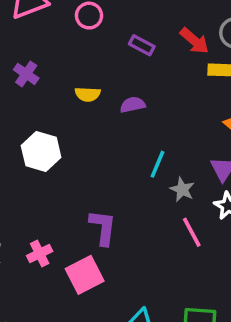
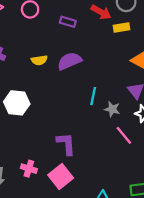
purple semicircle: (133, 105) -> (69, 61), size x1.5
pink cross: (40, 254) -> (29, 169), turned -35

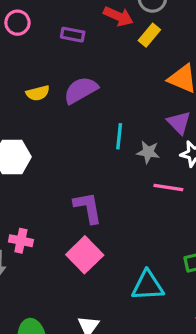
yellow rectangle: (121, 27) -> (149, 35), turned -35
pink line: (124, 135) -> (168, 187), turned -36
pink cross: (29, 169) -> (21, 241), moved

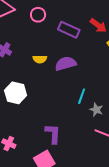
purple rectangle: (73, 35) -> (69, 30), size x1.5

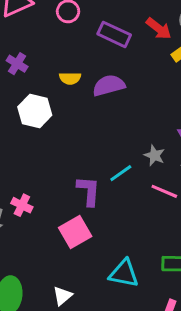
white hexagon: (16, 93) -> (35, 111), moved
cyan line: (82, 96) -> (121, 173), moved, turned 35

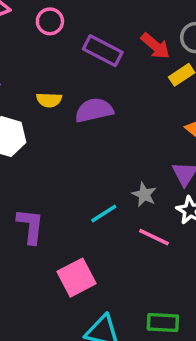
purple L-shape: (89, 191) -> (30, 226), moved
pink square: (75, 232) -> (76, 278), moved

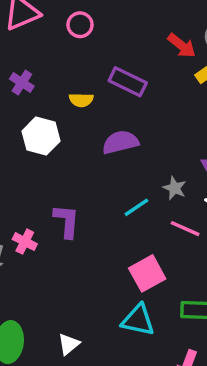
purple rectangle: (103, 51) -> (128, 82), moved
purple semicircle: (94, 110) -> (120, 142), moved
pink square: (76, 278) -> (147, 273), moved

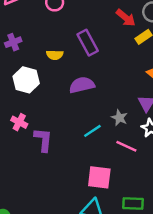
purple rectangle: (128, 82) -> (88, 43), turned 35
purple cross: (22, 83) -> (13, 42), turned 35
pink cross: (25, 242) -> (19, 122), moved
pink square: (147, 273) -> (99, 177), turned 35

